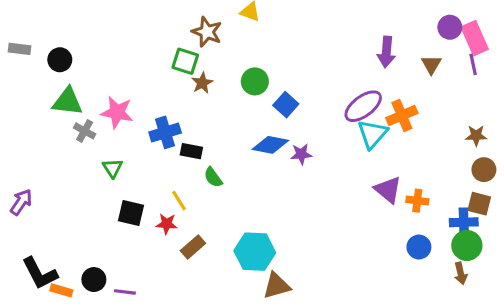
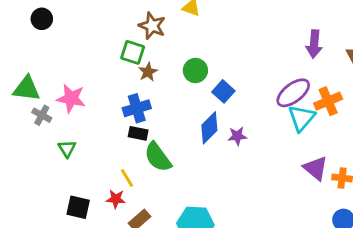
black circle: (60, 60) -> (42, 19), moved
blue cross: (165, 132) -> (137, 108), moved
blue diamond: (270, 145) -> (209, 128), turned -56
green semicircle: (213, 177) -> (158, 157), size x1.6
black square: (131, 213) -> (78, 207), moved

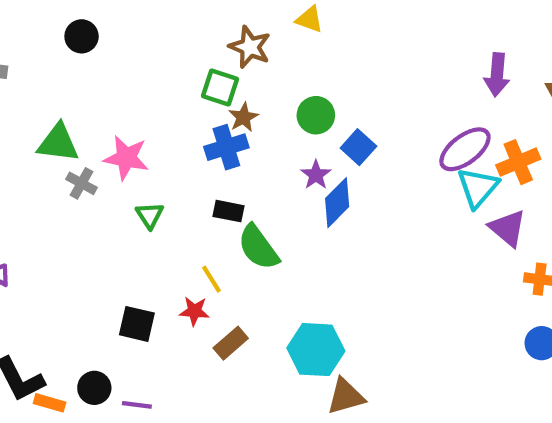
blue cross: (137, 108) -> (226, 147), moved
purple star: (237, 136) -> (316, 175), moved, turned -30
green triangle: (67, 149) -> (150, 215), moved
purple triangle: (316, 168) -> (508, 228), moved

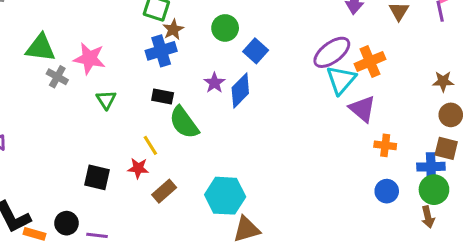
purple star: (316, 175) -> (214, 83), moved

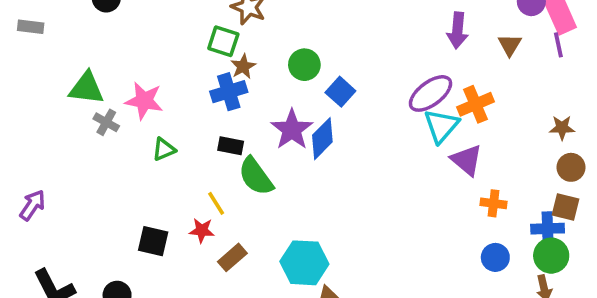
purple star: (214, 83) -> (292, 130), size x1.6
green triangle: (106, 100) -> (164, 149), turned 40

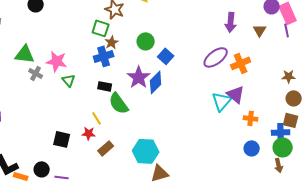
cyan triangle: (441, 126) -> (222, 101), moved
green triangle: (164, 149) -> (69, 80), moved, turned -48

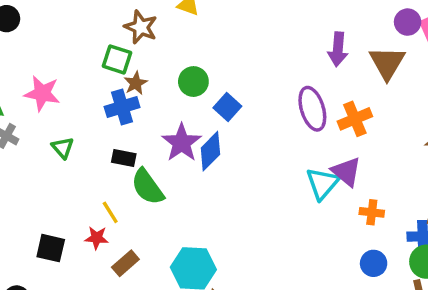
brown triangle: (260, 30) -> (387, 63), size x1.6
purple ellipse: (216, 57) -> (312, 109), turned -70
pink star: (57, 61) -> (42, 93), moved

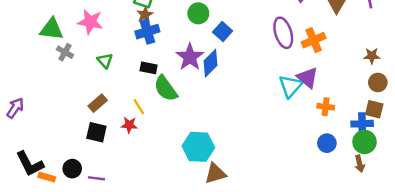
brown star: (136, 83) -> (145, 15), moved
brown rectangle: (125, 263) -> (98, 103), moved

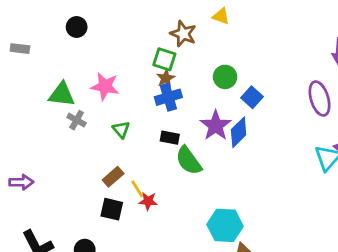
yellow line: (139, 107) -> (137, 189), moved
purple arrow: (15, 108) -> (21, 182), turned 55

